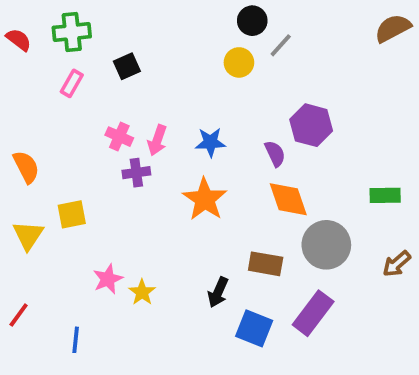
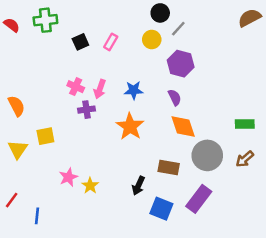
pink rectangle: (72, 83) -> (111, 42), moved
purple hexagon: (311, 125) -> (181, 64), moved
brown arrow: (397, 264) -> (245, 159), moved
blue line: (76, 340) -> (37, 216), moved

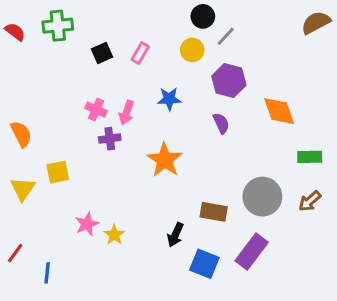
blue star: (134, 90) -> (169, 99), moved
orange diamond: (183, 126) -> (279, 111), moved

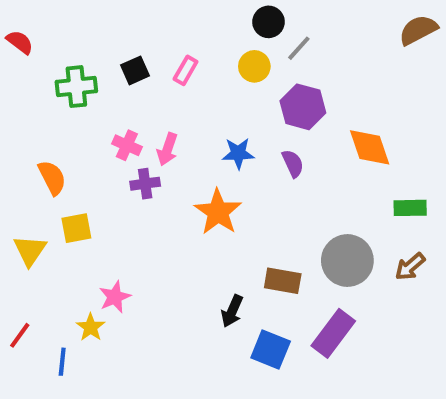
green cross: (58, 26) -> (76, 87), moved
blue star: (169, 99) -> (238, 153), moved
orange semicircle: (21, 134) -> (52, 178), moved
yellow star: (114, 235) -> (91, 327), moved

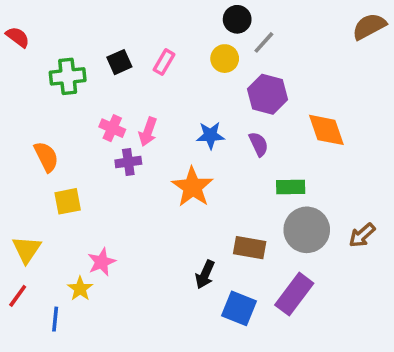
green rectangle: (410, 208) -> (291, 187), moved
yellow triangle: (30, 250) -> (27, 249), moved

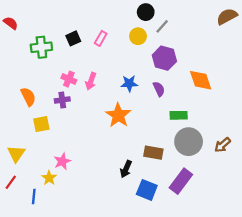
purple cross: (128, 162) -> (62, 100), moved

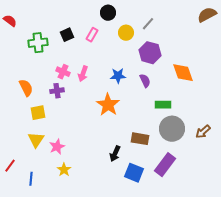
black circle: (146, 12) -> (108, 13), moved
yellow triangle: (16, 154) -> (36, 140), moved
yellow star: (49, 178) -> (64, 170), moved

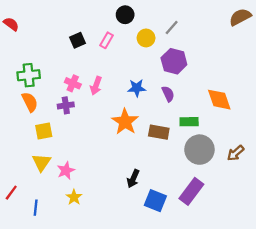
green cross: (38, 43) -> (29, 75), moved
orange diamond: (183, 73) -> (219, 100), moved
brown rectangle: (140, 139) -> (159, 132), moved

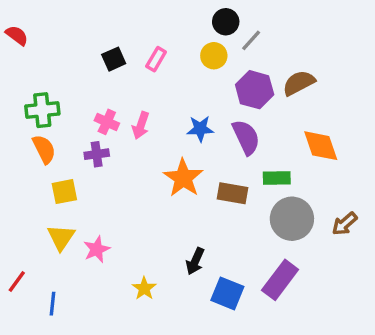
black circle: (125, 15) -> (226, 22), moved
brown semicircle: (240, 17) -> (299, 83), moved
purple semicircle: (168, 94) -> (246, 137), size x1.5
yellow star: (74, 197) -> (144, 288), moved

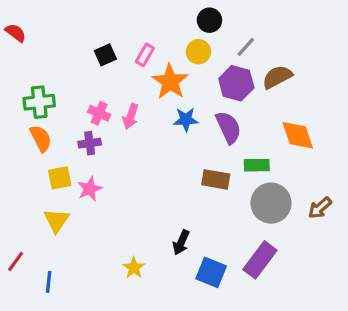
gray line: (251, 40) -> (246, 47), moved
orange star: (183, 178) -> (170, 82), moved
pink star: (97, 249) -> (90, 189), moved

